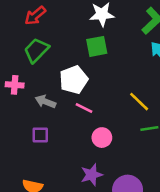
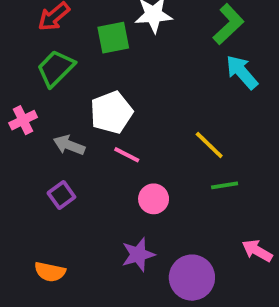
green square: (97, 46) -> (113, 38), moved
pink cross: (15, 85) -> (23, 120), turned -30
purple square: (40, 135) -> (61, 195), turned -36

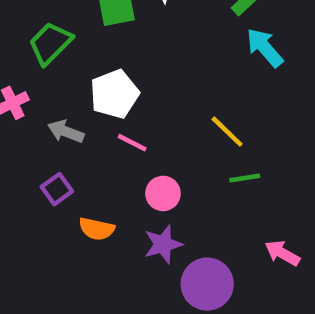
purple star: (138, 255) -> (163, 244), moved
orange semicircle: (50, 272) -> (97, 229), moved

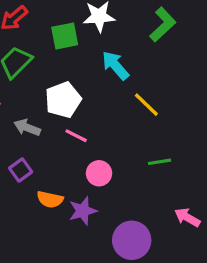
cyan arrow: (265, 48) -> (115, 65), moved
yellow line: (227, 132) -> (146, 105), moved
purple star: (163, 244) -> (83, 211), moved

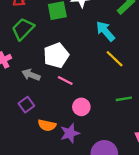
cyan arrow: (115, 65) -> (105, 31), moved

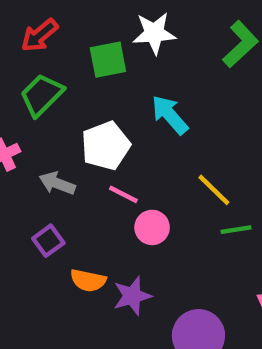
cyan arrow: (105, 31) -> (170, 115), moved
yellow line: (115, 59) -> (214, 190), moved
pink circle: (81, 107) -> (152, 227), moved

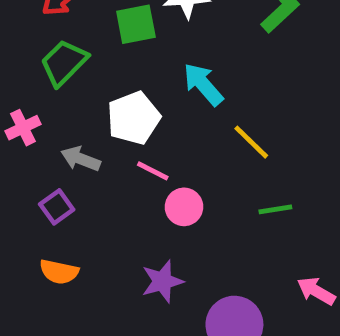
yellow line: (214, 190) -> (251, 142), moved
purple square: (48, 241) -> (57, 207), moved
orange semicircle: (88, 280) -> (59, 272), moved

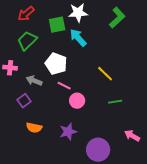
cyan arrow: (203, 84) -> (78, 38), moved
white pentagon: (134, 118) -> (56, 64), turned -30
pink cross: (23, 128) -> (10, 68), turned 32
orange semicircle: (59, 272) -> (34, 128), moved

